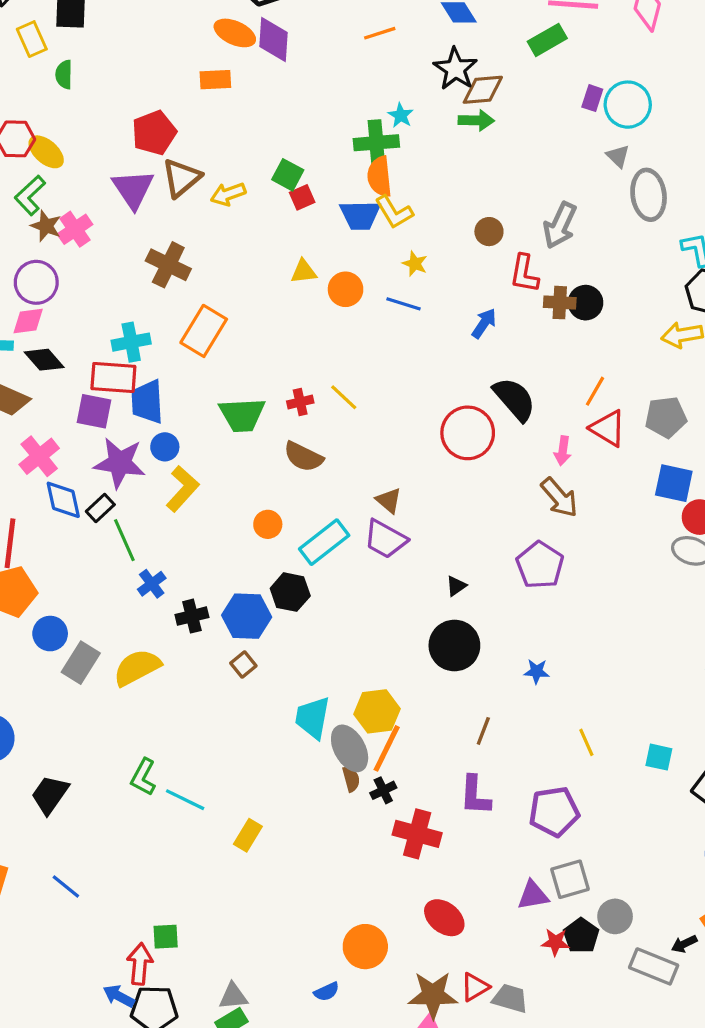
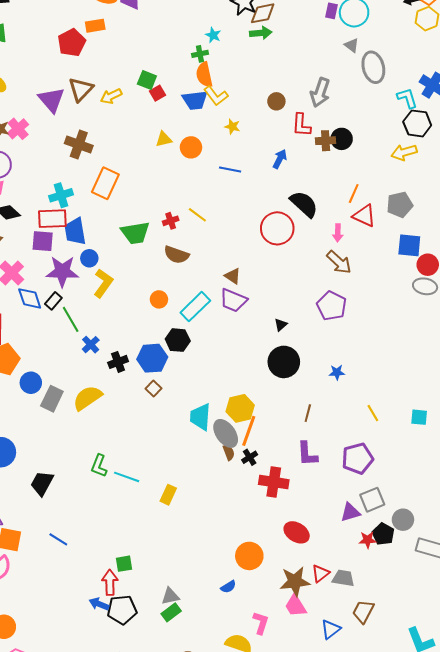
red pentagon: (154, 133) -> (72, 43), moved
green cross: (376, 143) -> (200, 54), size x0.6
blue line: (403, 304) -> (230, 170), moved

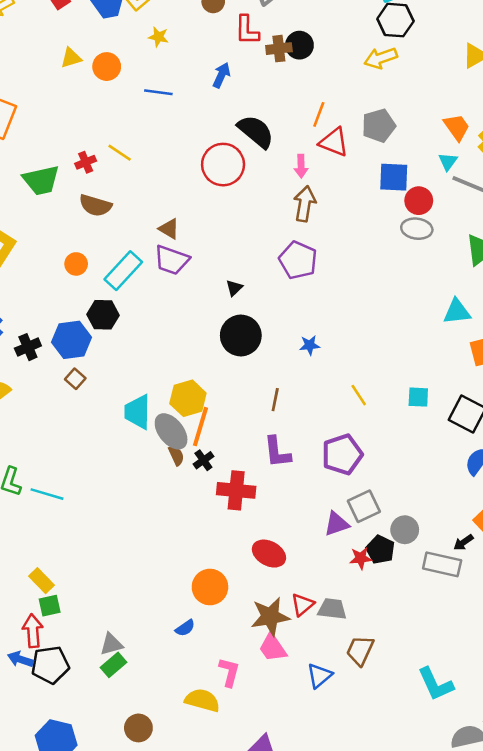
brown arrow: (339, 262) -> (305, 204), turned -120
yellow rectangle: (168, 495) -> (42, 581), moved, turned -66

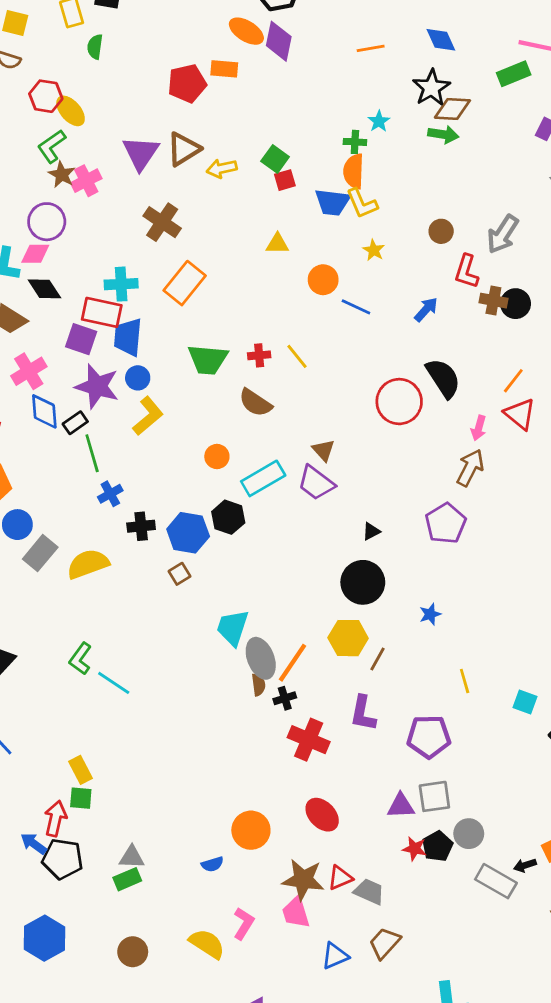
orange circle: (107, 67) -> (323, 280), moved
blue star: (310, 345) -> (430, 614), turned -30
yellow hexagon: (188, 398) -> (348, 638), moved

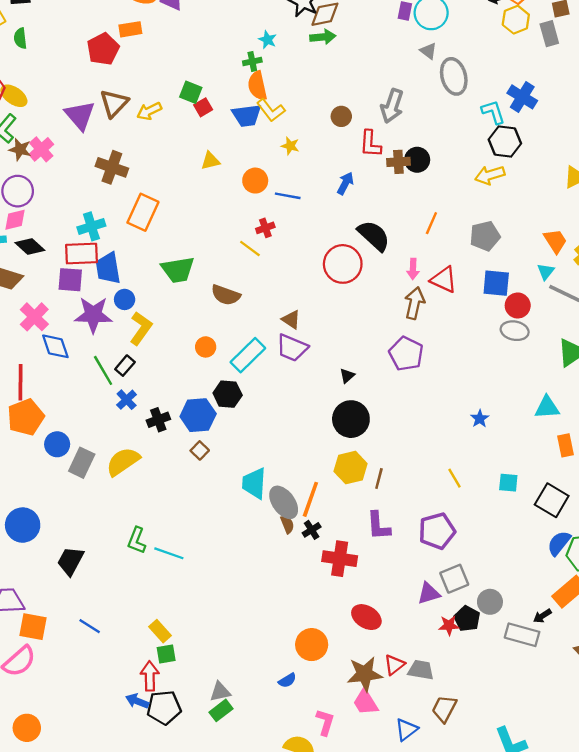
red cross: (259, 355) -> (265, 228), moved
red triangle: (520, 414) -> (444, 280), moved
black rectangle: (75, 423) -> (125, 366), moved
blue star: (430, 614) -> (480, 419), moved

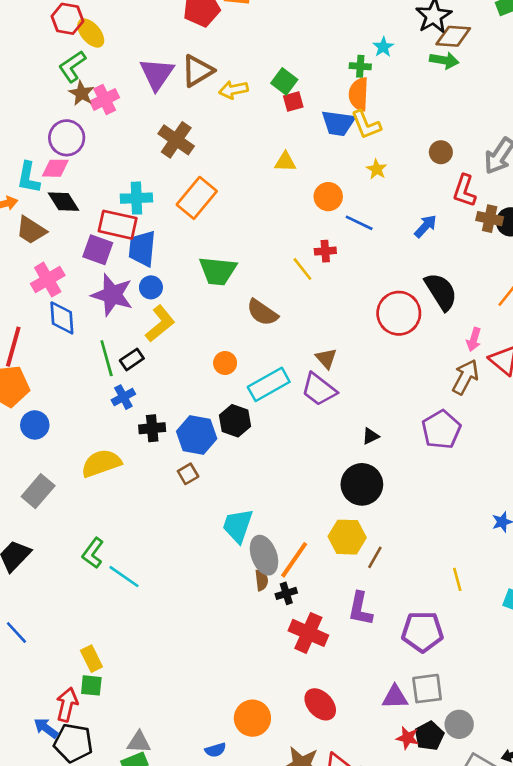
gray rectangle: (82, 463) -> (38, 491), moved

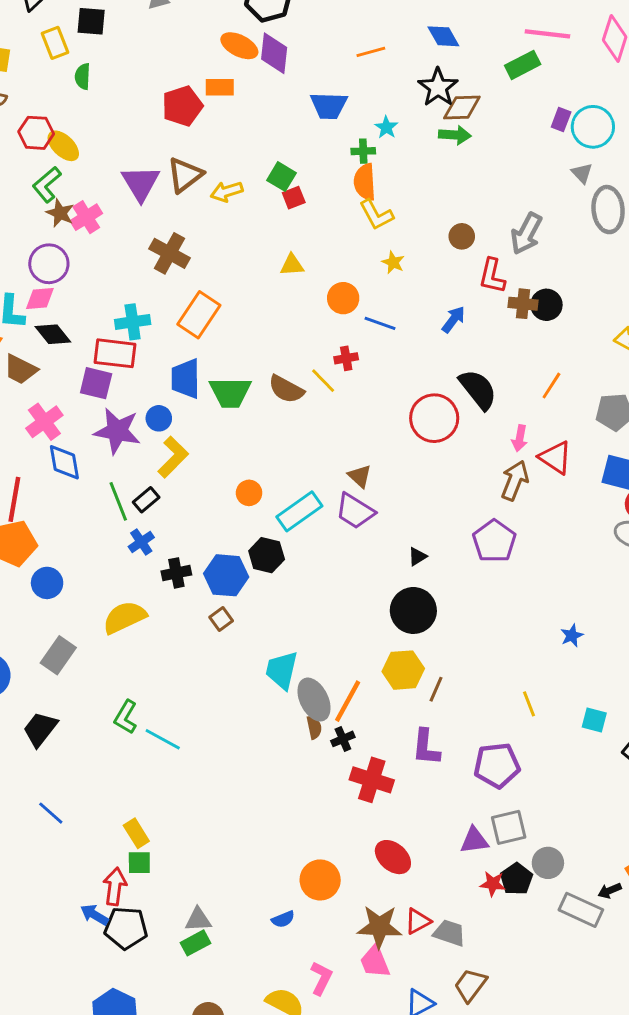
blue trapezoid: (338, 123) -> (329, 106), moved
blue trapezoid: (142, 249) -> (186, 379), moved
brown semicircle: (262, 312) -> (286, 389), moved

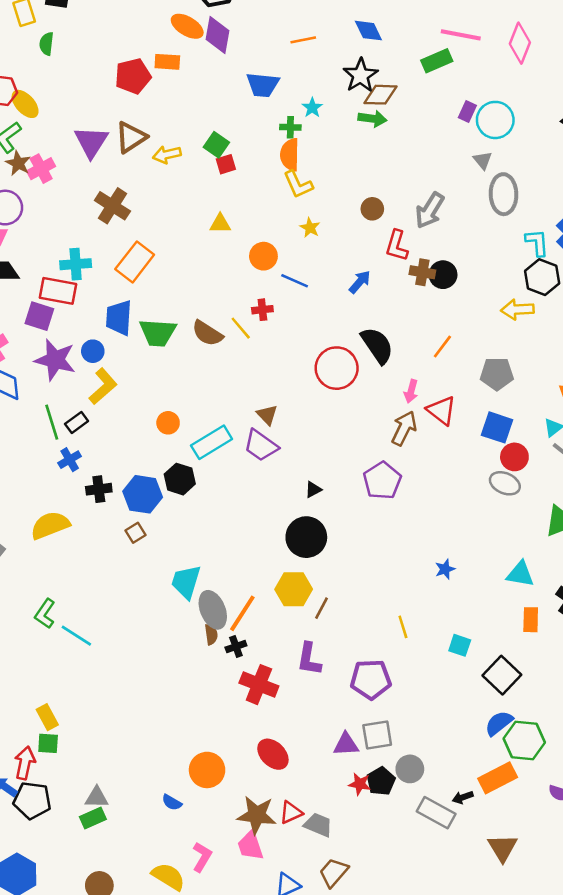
blue semicircle: (283, 919) -> (172, 802), turned 48

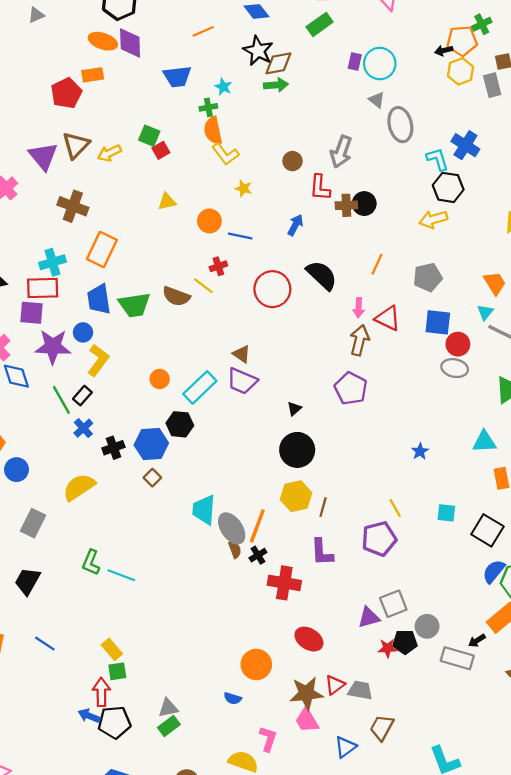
red circle: (337, 368) -> (272, 289), moved
purple pentagon: (371, 679) -> (379, 539), moved
black pentagon: (381, 781) -> (405, 642), turned -30

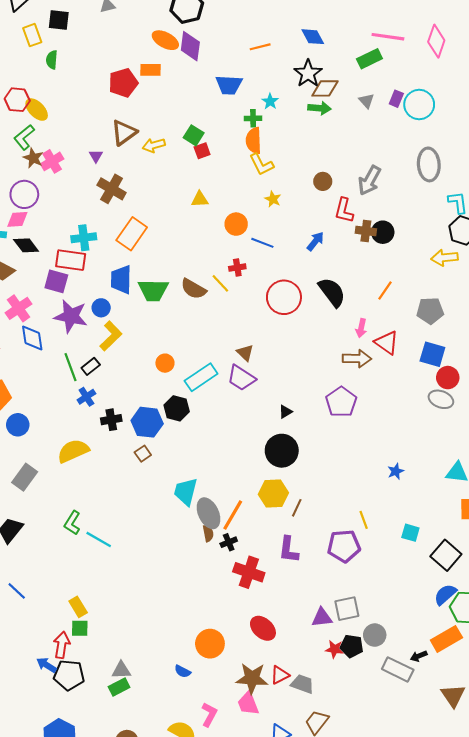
gray triangle: (377, 100) -> (367, 101), moved
purple triangle: (43, 156) -> (96, 156), moved, size x0.5
brown arrow: (360, 340) -> (357, 359), turned 68

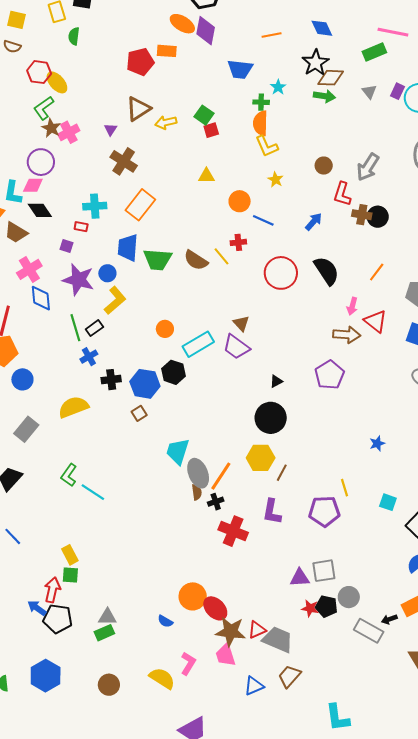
red rectangle: (71, 260) -> (81, 227), size x0.5
purple square: (56, 281) -> (67, 246), size x0.6
red ellipse: (263, 628) -> (215, 608), moved
gray trapezoid: (302, 684) -> (278, 640), size x1.4

